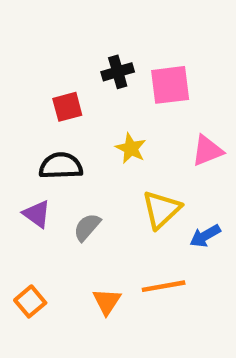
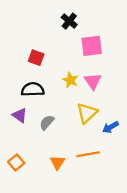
black cross: (118, 72) -> (69, 21), moved, turned -35
red square: (67, 107) -> (36, 58), turned 35
pink triangle: (207, 151) -> (93, 81), moved, turned -42

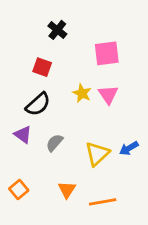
black cross: (69, 21) -> (57, 30), moved
black semicircle: (33, 89) -> (38, 104), turned 140
yellow triangle: (87, 113) -> (97, 154), moved
orange line: (88, 154) -> (103, 202), moved

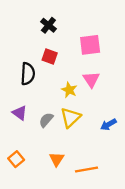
red square: (42, 67) -> (50, 56), moved
yellow star: (82, 93) -> (69, 90), moved
black semicircle: (38, 104) -> (28, 74), moved, turned -45
yellow triangle: (97, 154) -> (70, 118), moved

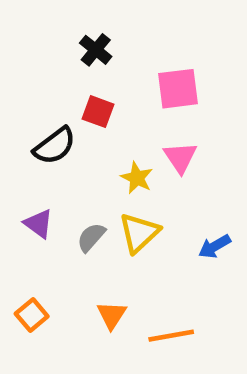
black semicircle: (28, 74) -> (55, 146), turned 50

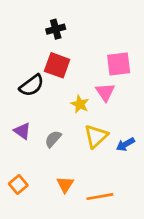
black cross: (96, 50) -> (56, 29), turned 36
pink square: (178, 89) -> (119, 64), moved
red square: (98, 112) -> (57, 65), size x1.4
yellow triangle: (139, 233) -> (96, 136), moved

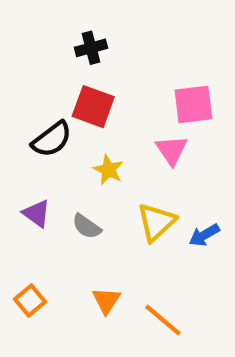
yellow star: (80, 104) -> (108, 170), moved
gray semicircle: (53, 139) -> (87, 226), turned -96
orange line: (100, 197) -> (163, 320), turned 50

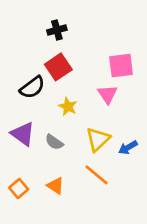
red square: (93, 107) -> (58, 67), turned 36
purple triangle: (37, 213) -> (23, 134), size x1.4
orange triangle: (106, 300) -> (56, 186), moved, turned -30
orange line: (163, 320) -> (97, 175), moved

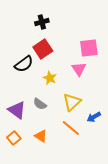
purple triangle: (23, 134) -> (17, 110), moved
blue arrow: (128, 148) -> (94, 117), moved

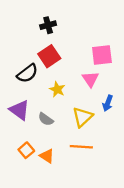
purple triangle: (17, 110) -> (19, 110), moved
blue arrow: (94, 117) -> (108, 103), moved, turned -40
orange line: (71, 128) -> (81, 147), turned -36
orange square: (14, 138) -> (26, 150), moved

